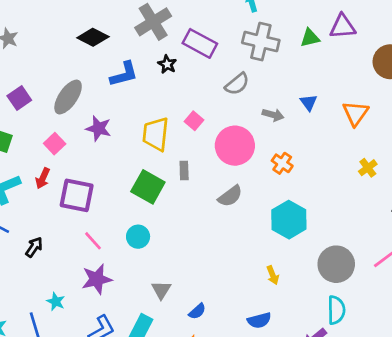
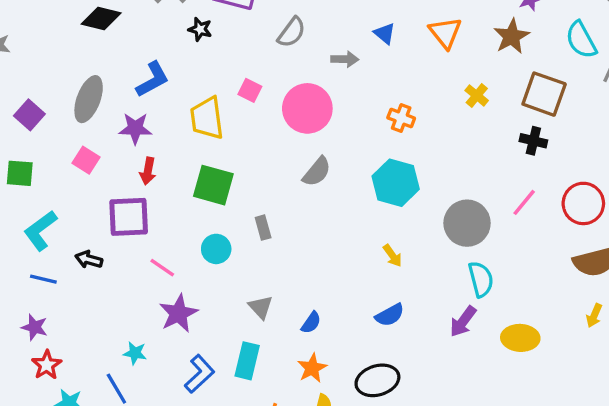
blue L-shape: (124, 74) -> (153, 79), moved
orange cross: (282, 163) -> (401, 118), moved
gray rectangle: (184, 171) -> (263, 228), moved
red arrow: (43, 178) -> (148, 171), moved
black arrow: (34, 247) -> (89, 260), moved, turned -95

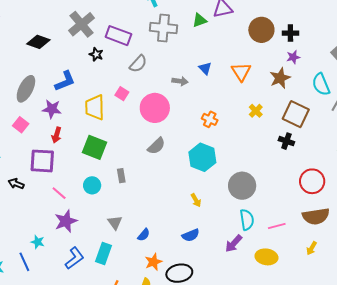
gray semicircle: (292, 32) -> (138, 64), moved
pink line: (524, 202) -> (277, 226), moved, turned 30
orange star: (312, 368) -> (153, 262), moved

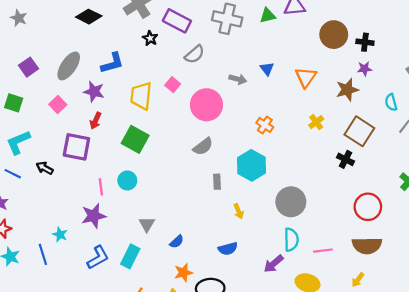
cyan semicircle: (321, 84) -> (391, 102), size x0.7
gray rectangle: (121, 176) -> (217, 182), moved
pink line: (59, 193) -> (101, 187), moved, turned 35

